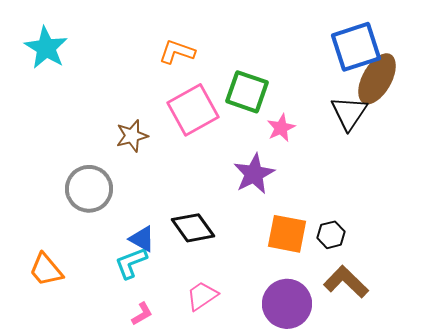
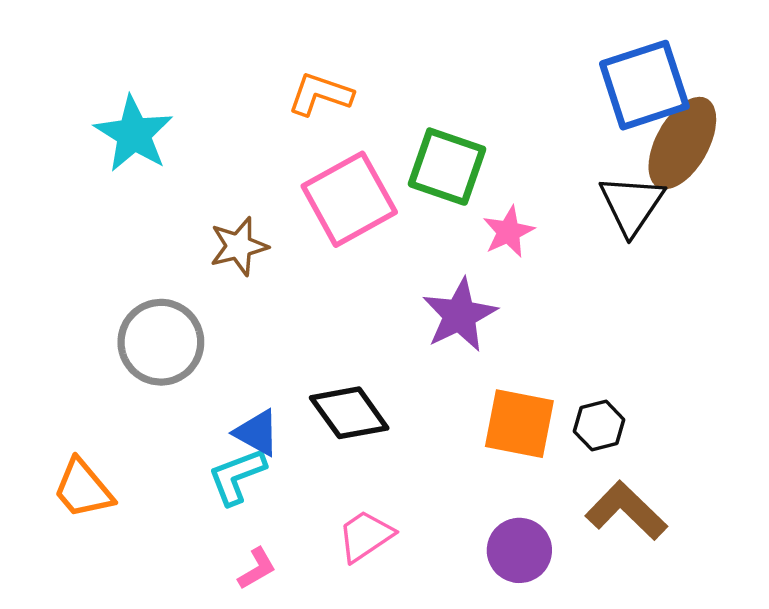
cyan star: (46, 48) -> (134, 134), moved
purple circle: (287, 304) -> (519, 550), size x0.7

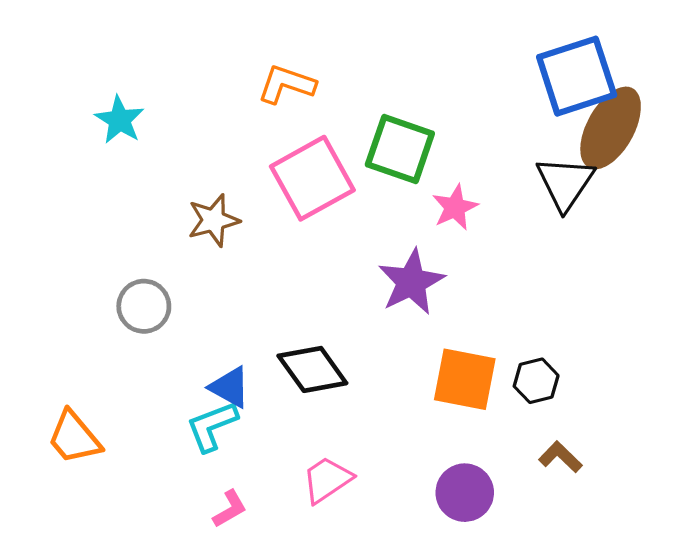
cyan star: (134, 134) -> (120, 120), size x0.7
gray circle: (161, 342) -> (144, 306), size x0.7
brown L-shape: (626, 511) -> (560, 457), size x0.6

